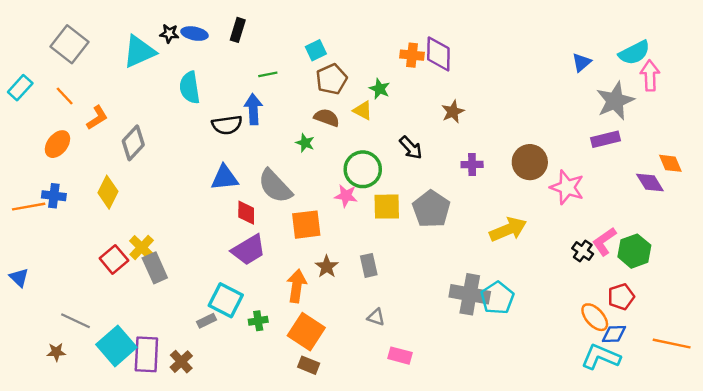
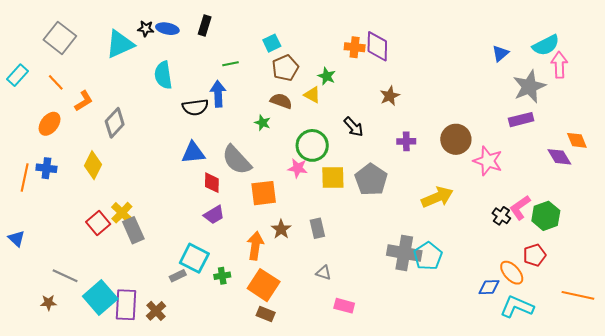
orange line: (29, 207) -> (25, 178), turned -68
purple trapezoid: (249, 250) -> (214, 215), size x0.7
blue diamond: (614, 334) -> (489, 287), moved

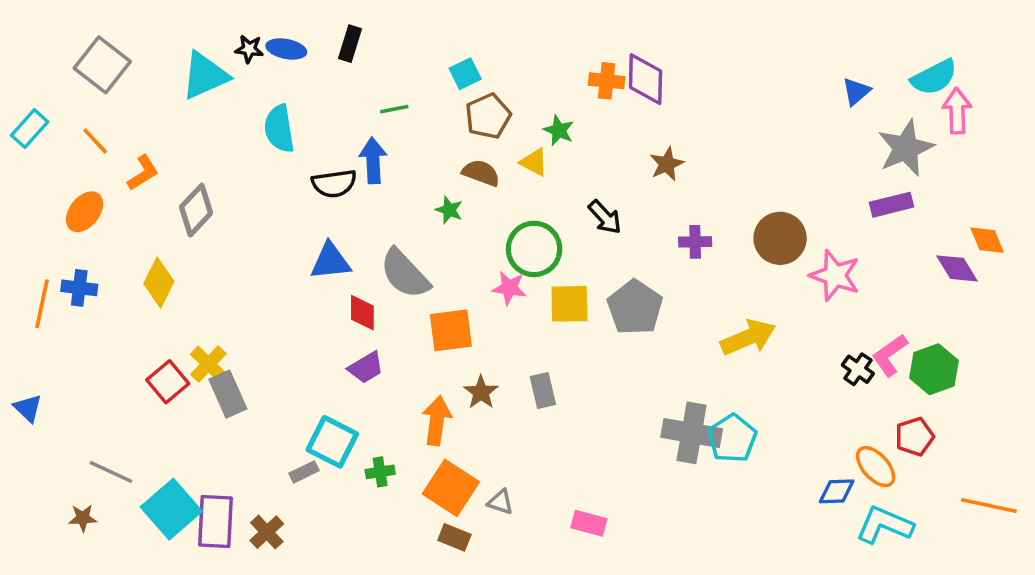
gray triangle: (324, 273) -> (500, 502), moved

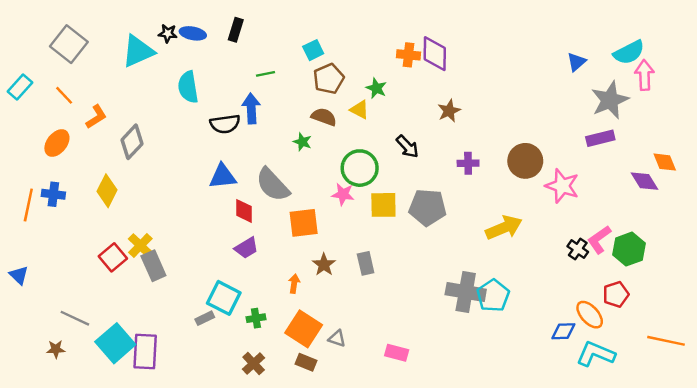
gray pentagon: (635, 307) -> (428, 207), turned -30
orange arrow: (437, 421) -> (294, 284), size x0.6
brown cross: (267, 532) -> (254, 363), moved

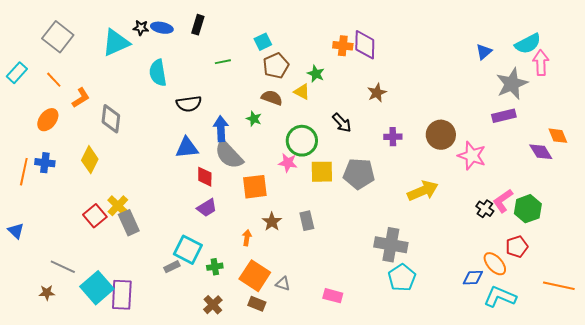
blue arrow: (251, 108) -> (221, 129), moved
gray diamond: (132, 142) -> (111, 119), turned -36
cyan pentagon: (493, 296) -> (402, 278), moved

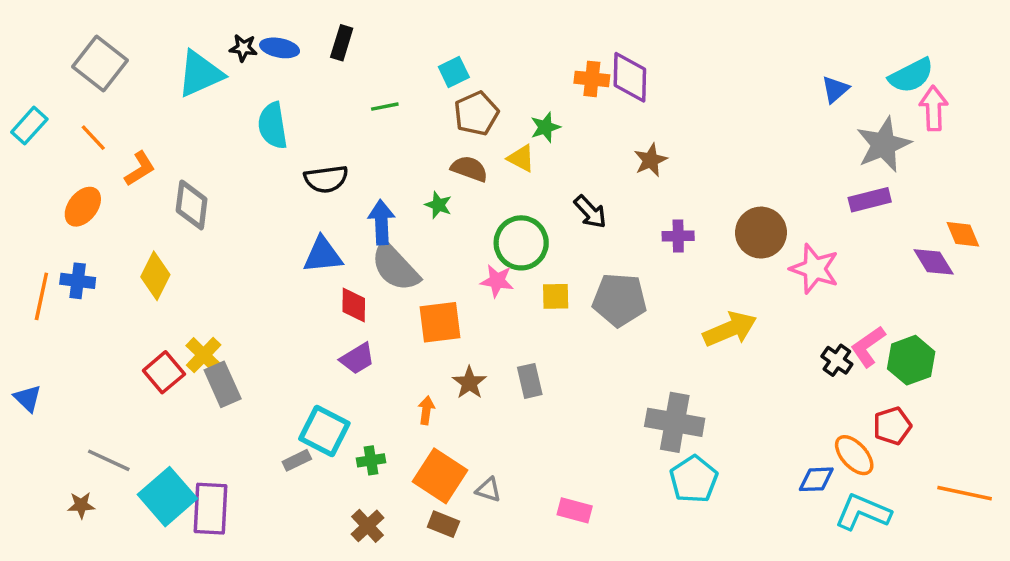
green star: (316, 74) -> (545, 127), turned 30
yellow square: (322, 172) -> (556, 296), size x0.7

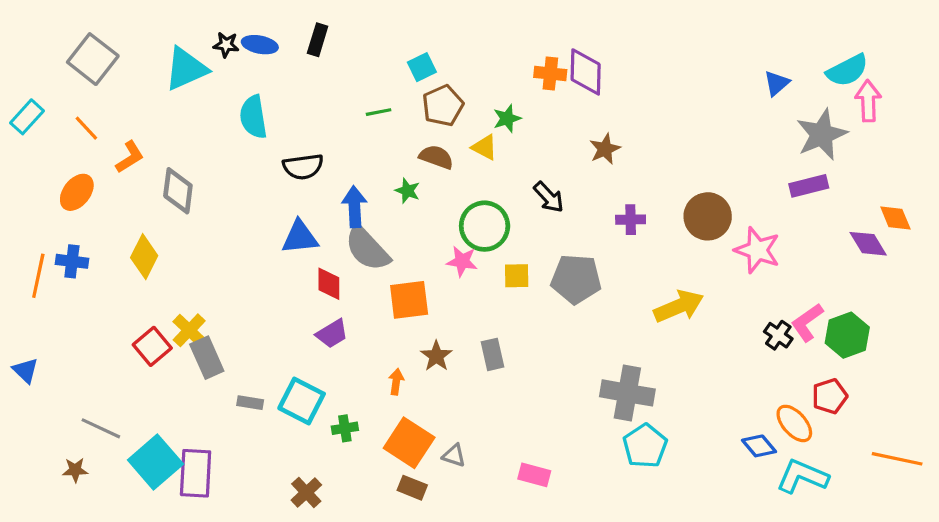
green line: (385, 107) -> (379, 112), moved
gray rectangle: (297, 460) -> (250, 403), moved, turned 35
blue diamond: (816, 479) -> (759, 446), turned 52
brown cross: (368, 526) -> (306, 492), moved

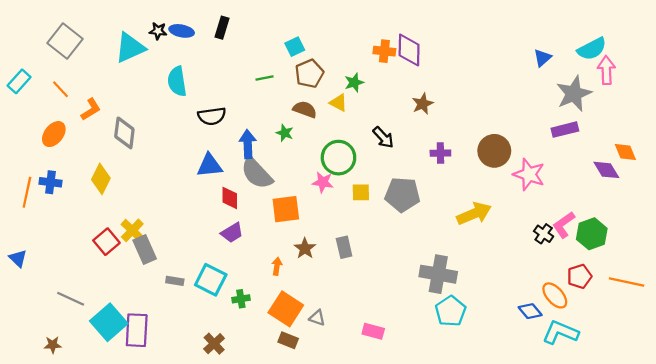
orange line: (897, 459) -> (627, 282), moved
brown star: (75, 470) -> (53, 345), moved

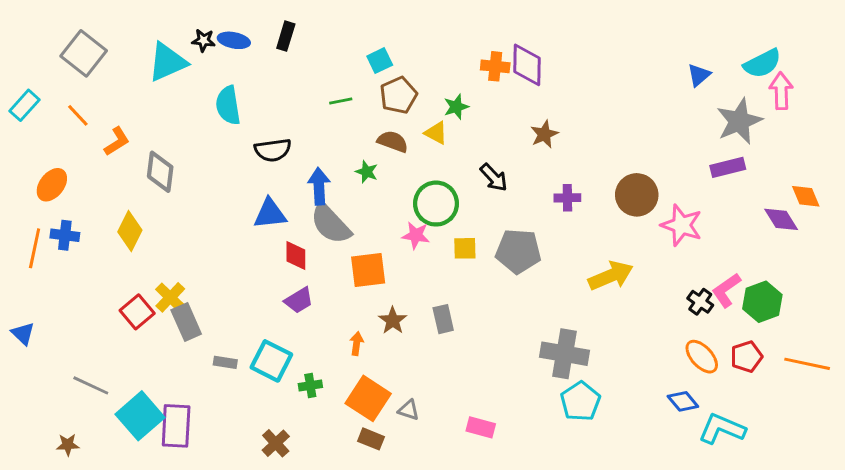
orange ellipse: (54, 134) -> (52, 185), moved
orange ellipse: (555, 295) -> (702, 357), moved

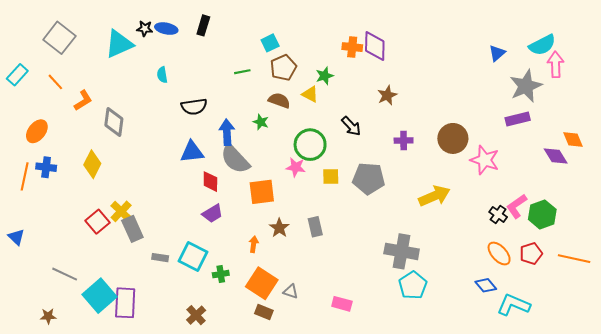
cyan semicircle: (228, 105) -> (162, 75), size x0.6

